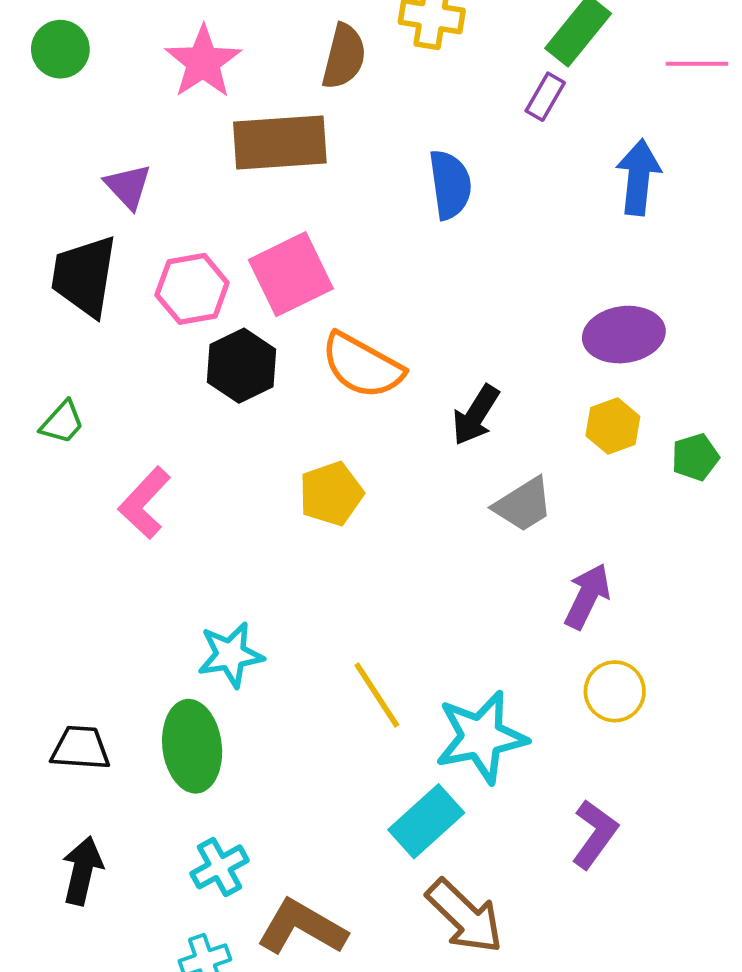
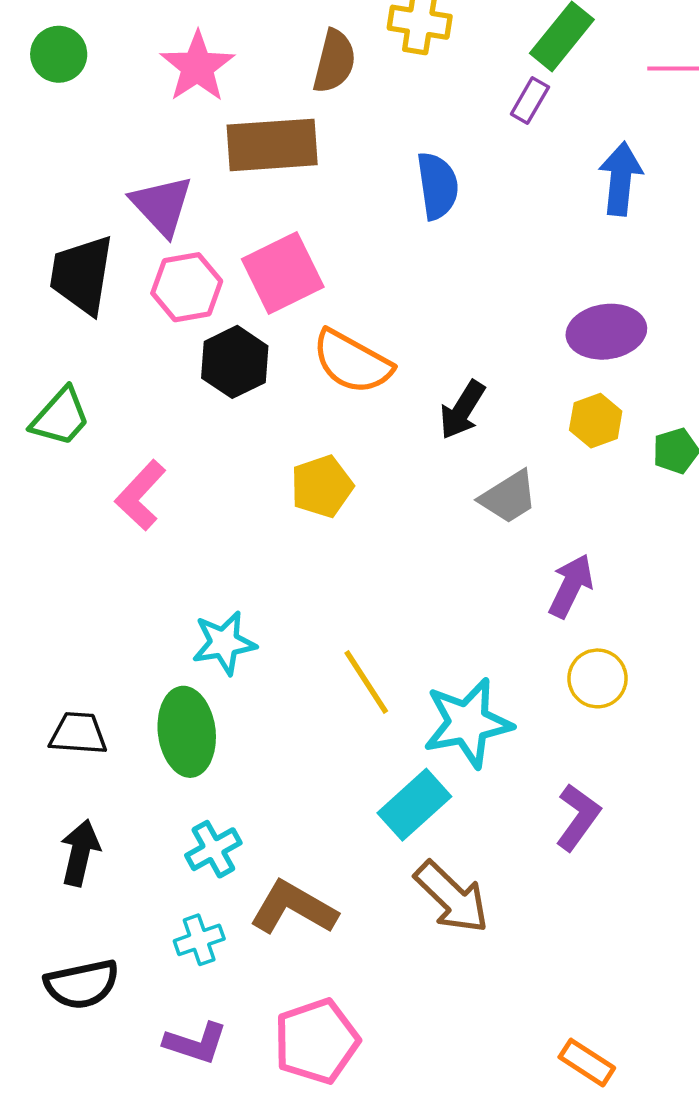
purple triangle: (128, 186) -> (162, 205), moved, size x1.4
green trapezoid: (62, 422) -> (60, 417), size x1.4

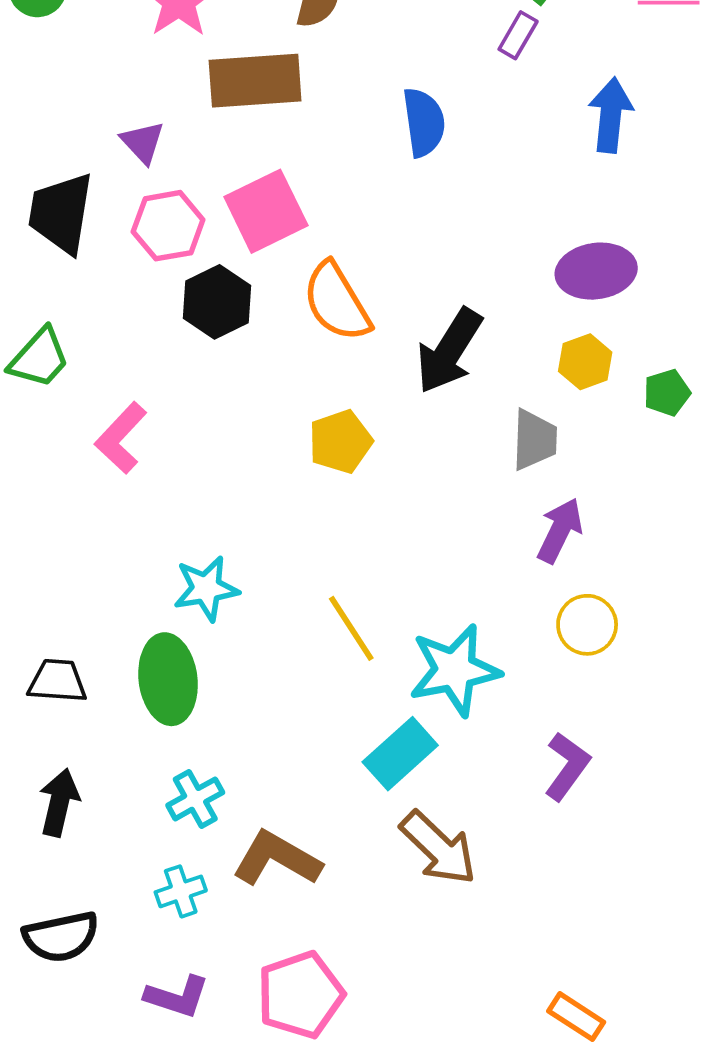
purple triangle: (162, 205) -> (143, 142), size x0.7
orange semicircle: (352, 362) -> (337, 302), turned 30
black arrow: (462, 410) -> (449, 351), size x1.4
yellow pentagon: (322, 486) -> (340, 442), moved
gray trapezoid: (509, 497) -> (534, 440), moved, turned -56

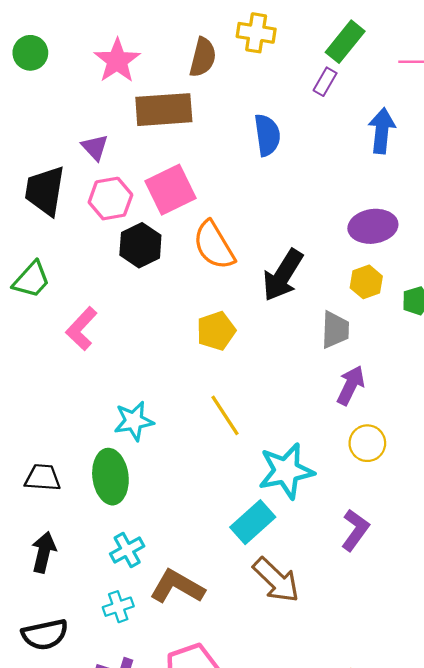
yellow line: (351, 628) -> (225, 415), moved

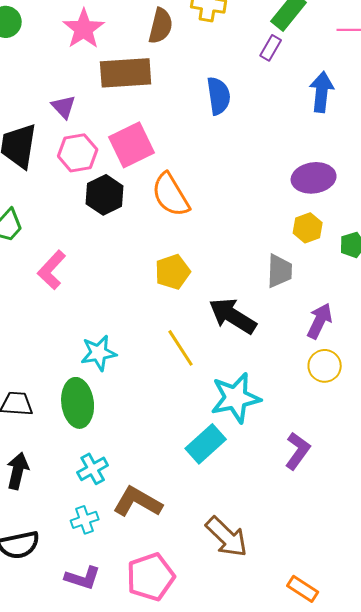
black arrow: (283, 275) -> (233, 316), moved, turned 90
purple arrow: (351, 385) -> (320, 321), moved
yellow circle: (367, 443) -> (325, 366), moved
brown arrow: (276, 580) -> (227, 537), moved

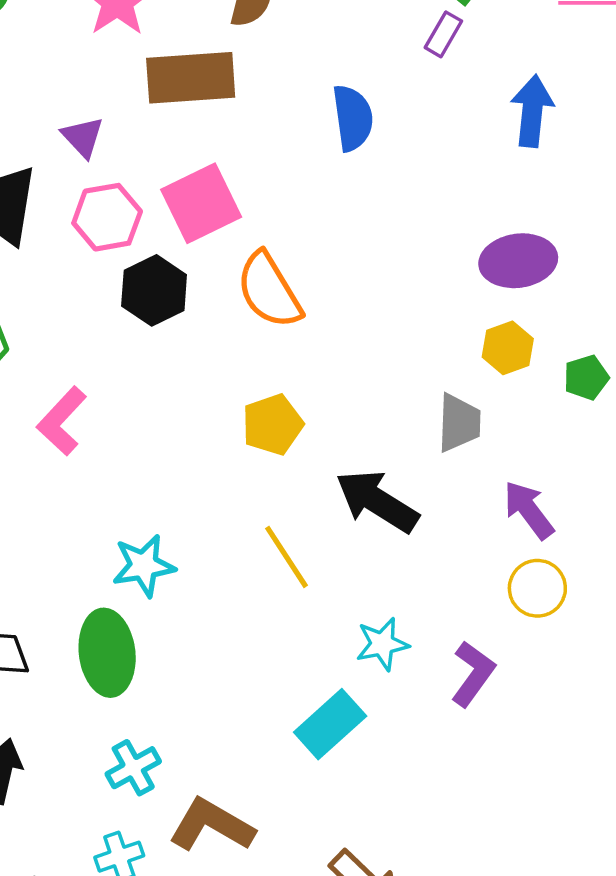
purple arrow: (320, 321) -> (529, 510), turned -63
cyan star: (236, 398) -> (382, 644), size x0.6
purple L-shape: (298, 451) -> (473, 674), moved

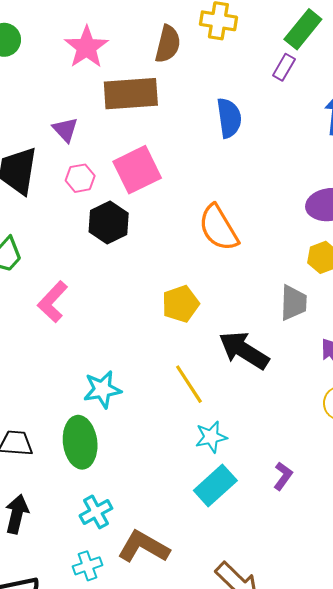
pink hexagon: (107, 217) -> (80, 178), size x0.7
orange semicircle: (269, 290) -> (218, 228), moved
cyan star: (382, 644) -> (211, 437), moved
purple L-shape: (473, 674) -> (283, 476), moved, size x0.7

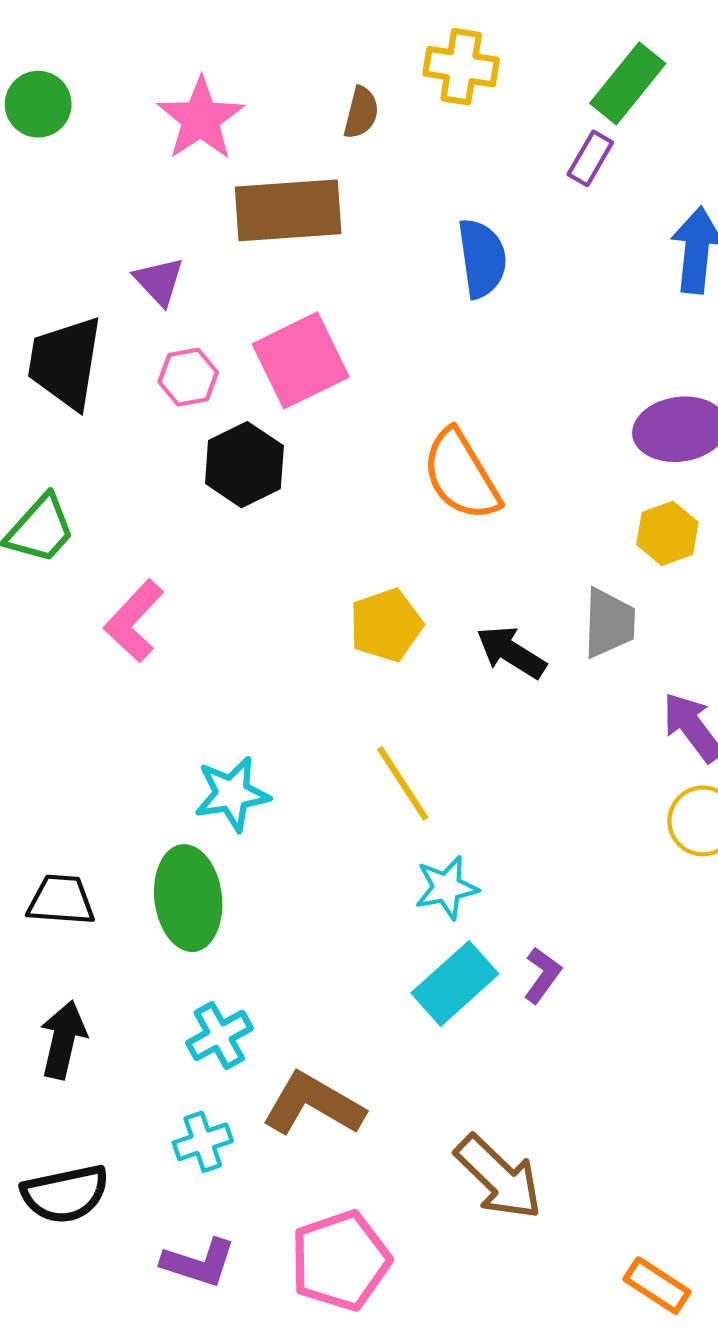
brown semicircle: (168, 44) -> (361, 113), size x0.7
black arrow: (244, 350) -> (511, 652), moved, size x0.7
purple L-shape: (283, 476) -> (542, 975), moved

